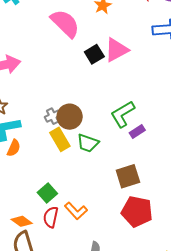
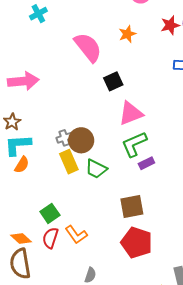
pink triangle: (116, 50) -> (131, 113), moved

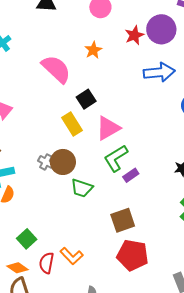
gray cross: (64, 138) -> (46, 162), turned -35
yellow rectangle: (69, 162) -> (72, 124), moved
green square: (50, 213) -> (27, 239), moved

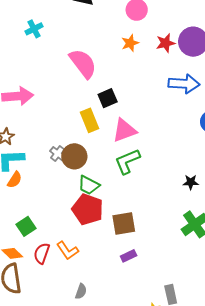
orange star: (93, 50) -> (130, 43), moved
purple rectangle: (131, 175) -> (129, 256), moved
red pentagon: (133, 255) -> (88, 209), moved

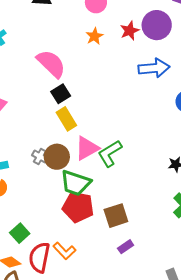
black square: (108, 98) -> (61, 94), moved
pink triangle: (124, 130) -> (87, 148), moved
green trapezoid: (89, 185) -> (75, 183), size x1.4
red semicircle: (42, 253) -> (39, 257), size x1.4

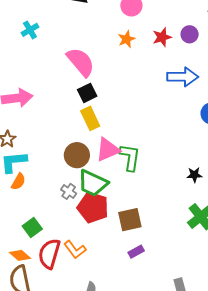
purple circle: (157, 25) -> (190, 34), size x0.6
green L-shape: (110, 153) -> (130, 157), turned 124
gray cross: (40, 156) -> (69, 191), moved

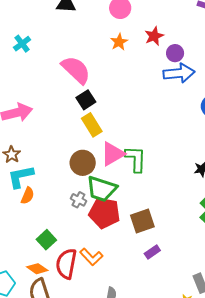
purple circle: (190, 34) -> (175, 53), moved

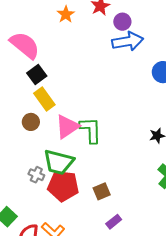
brown circle: (83, 163) -> (31, 122), moved, size x0.7
brown square: (142, 221) -> (102, 191), size x0.7

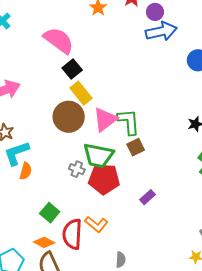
brown circle: (31, 122) -> (69, 117), size x1.8
brown square: (102, 191) -> (136, 147), moved
purple rectangle: (114, 222) -> (148, 197), moved

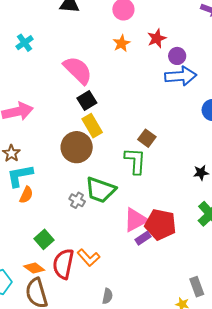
pink triangle: (105, 119) -> (136, 220), moved
brown square: (136, 147) -> (147, 138), moved, turned -36
red pentagon: (104, 179) -> (160, 225), moved

